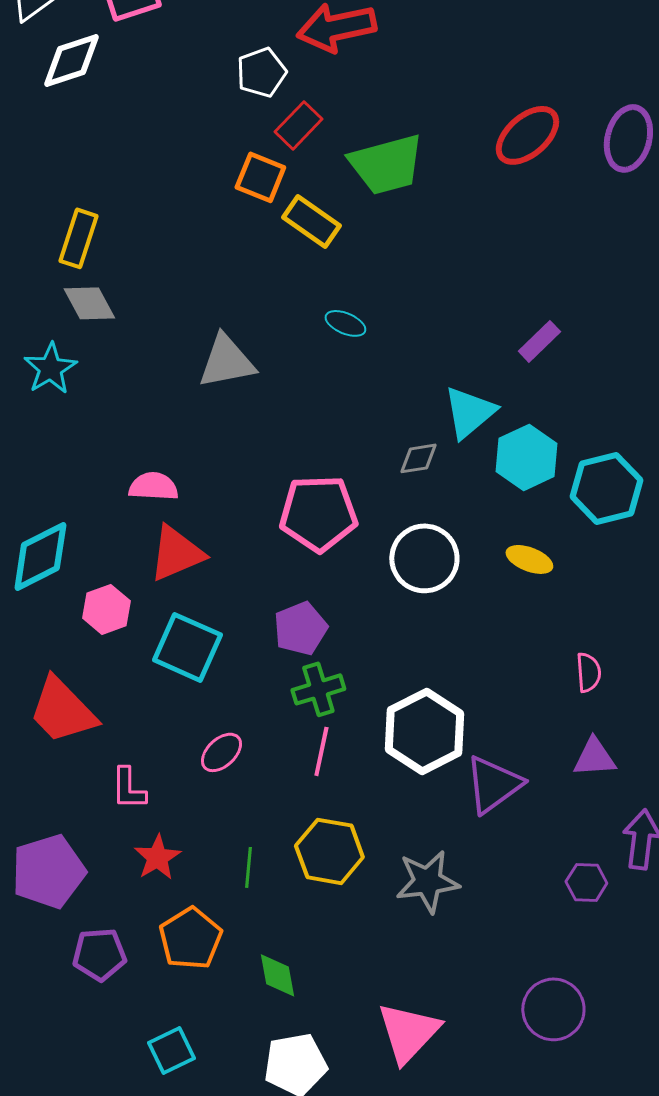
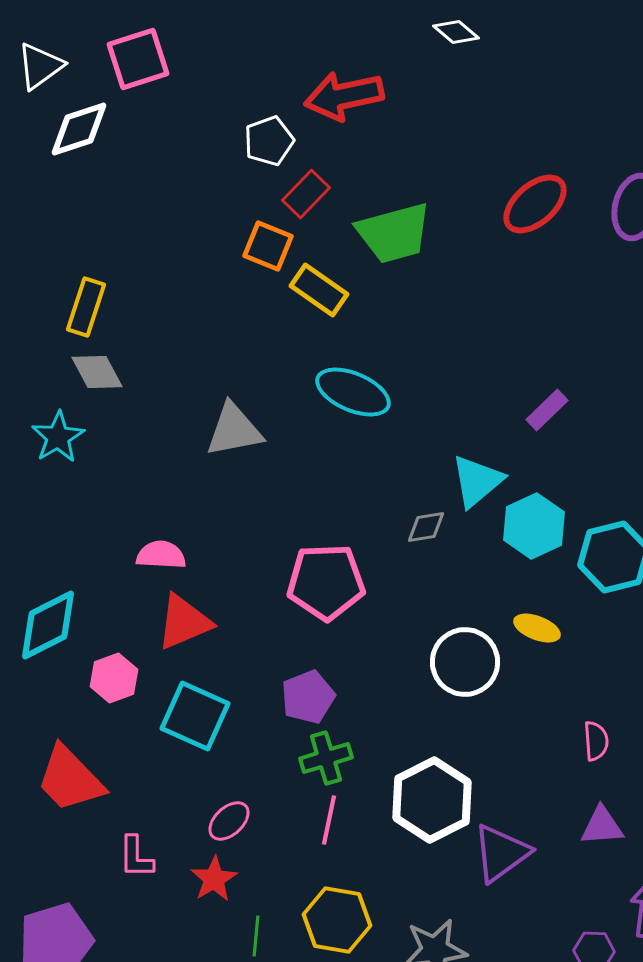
cyan ellipse: (345, 323) -> (353, 392), size x1.8
white circle: (424, 558) -> (465, 662), moved
red star: (157, 857) -> (214, 879), moved

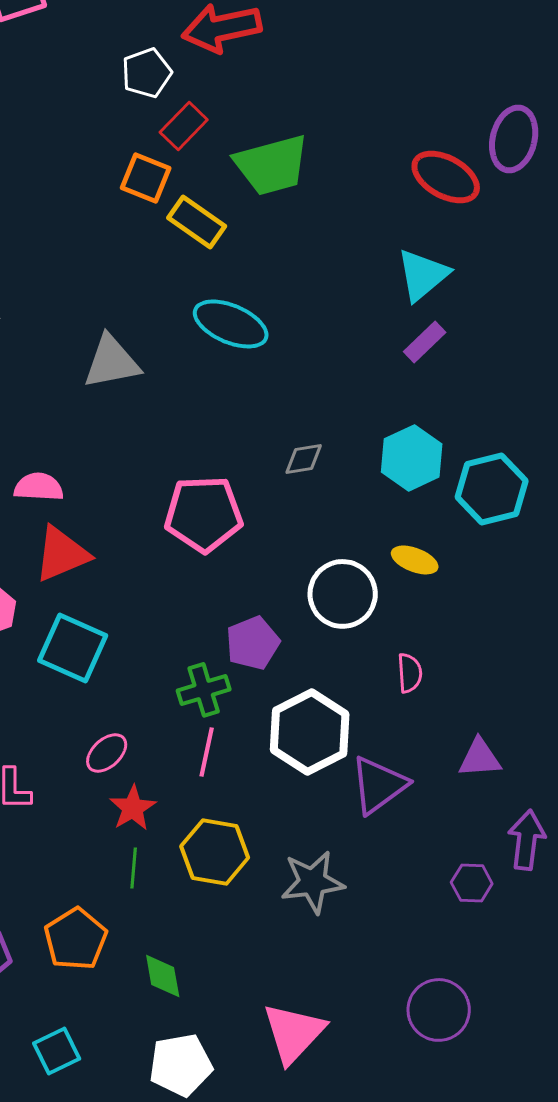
red ellipse: (535, 204) -> (446, 177), moved, turned 70
cyan triangle: (477, 481) -> (423, 275), moved
purple pentagon: (308, 697) -> (253, 643), moved
pink semicircle: (596, 741) -> (410, 673), moved
red star: (214, 879) -> (133, 808), moved

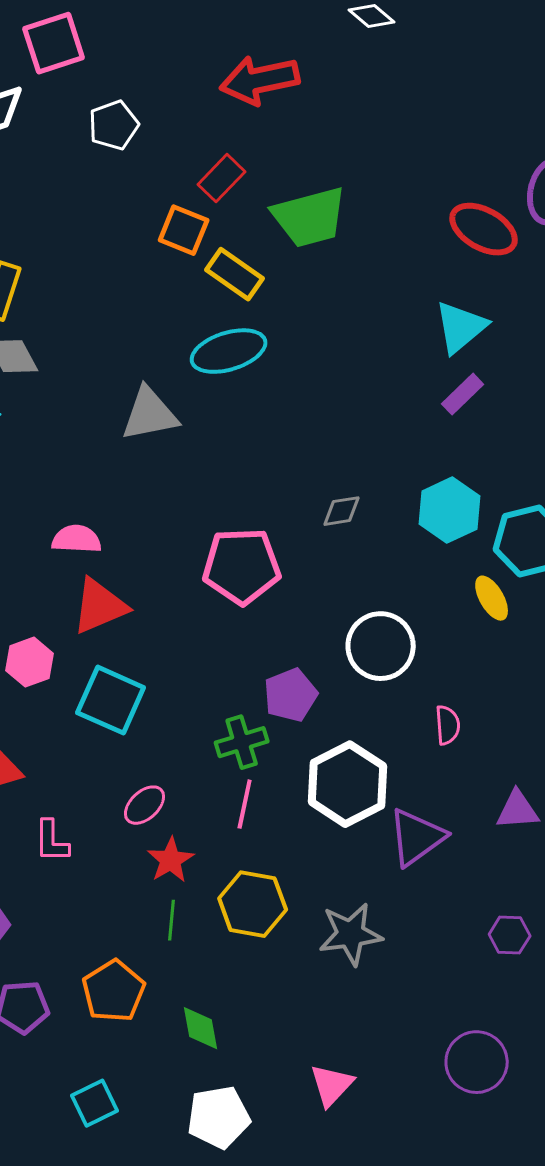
white pentagon: (147, 73) -> (114, 125), moved
cyan ellipse: (231, 324) -> (229, 351), moved, turned -40
yellow ellipse: (415, 560) -> (492, 598), moved, turned 39
pink triangle: (294, 1033) -> (332, 1085), size x0.7

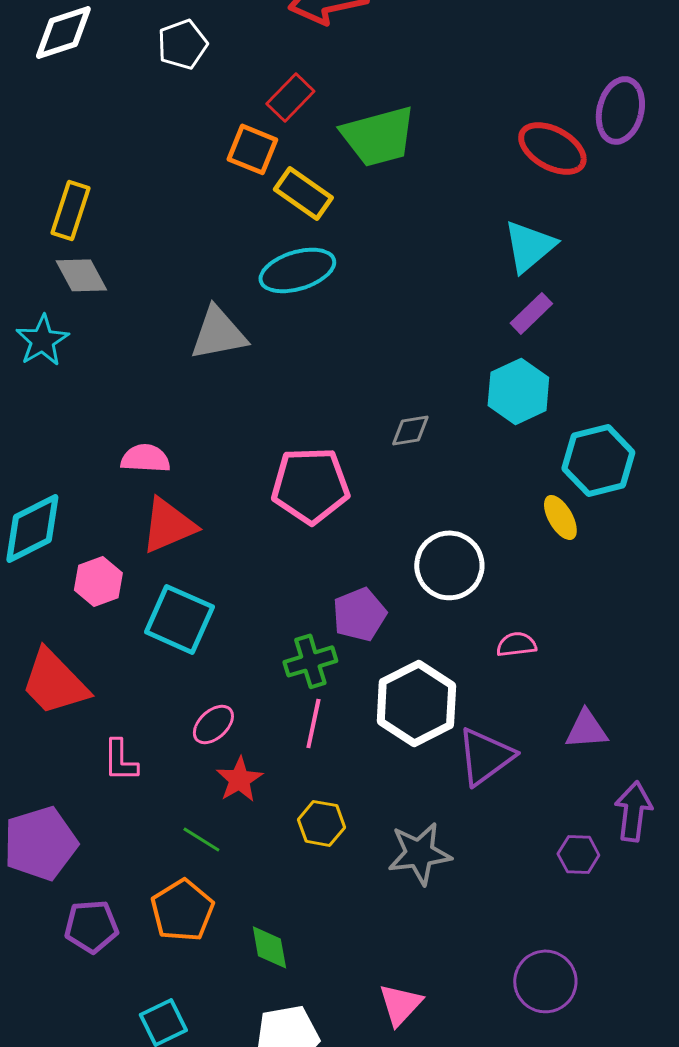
cyan hexagon: (450, 510) -> (518, 391), moved
pink semicircle: (448, 725) -> (516, 644), turned -93
yellow hexagon: (253, 904) -> (321, 823), size x0.7
green line: (172, 920) -> (201, 839), moved, turned -63

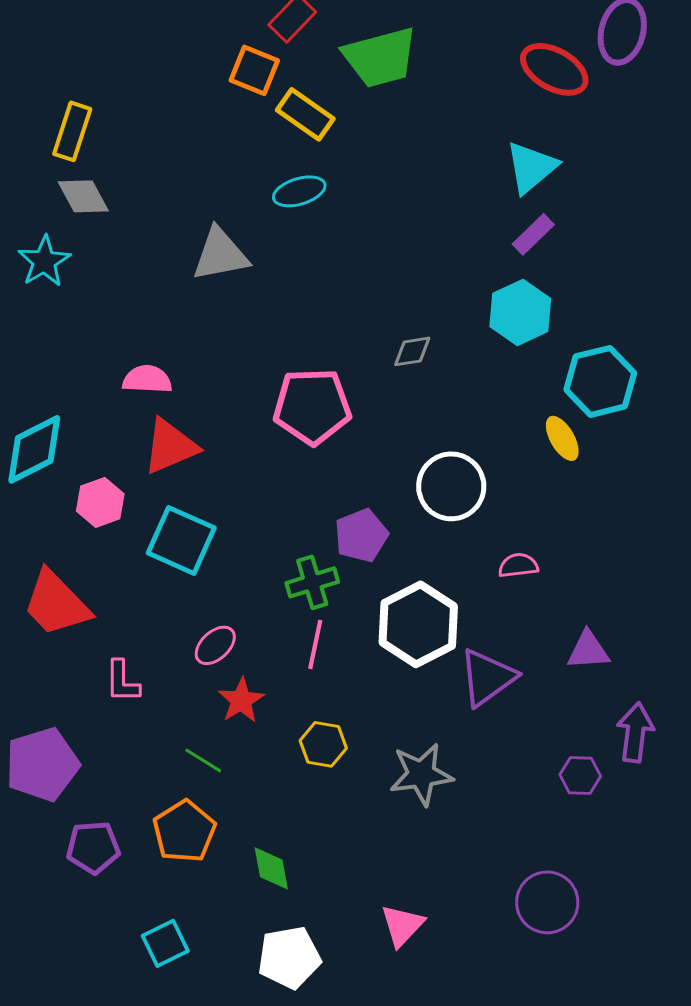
cyan ellipse: (297, 270) -> (299, 191), size x0.7

